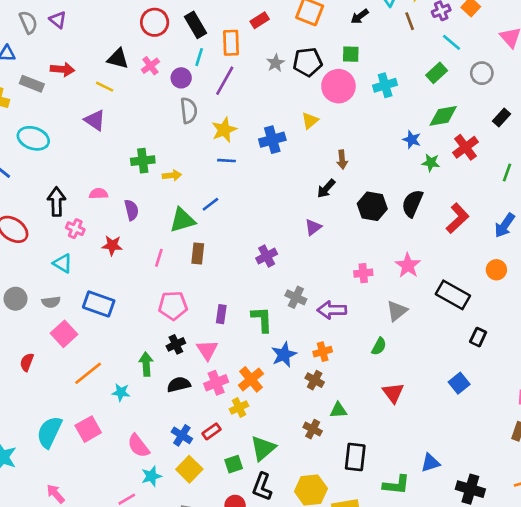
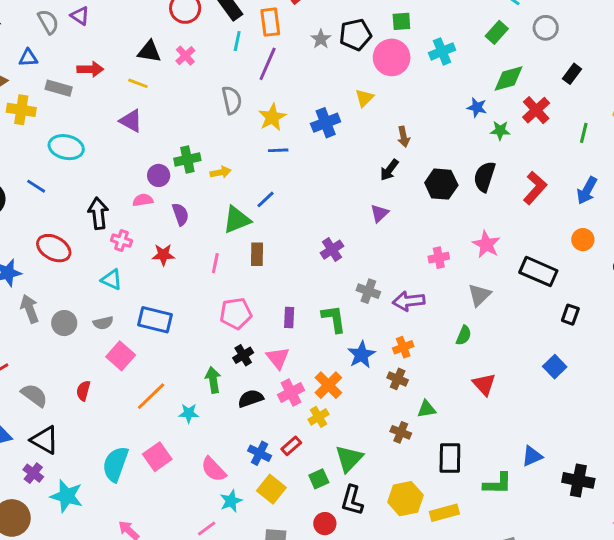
purple circle: (181, 78) -> (159, 175), moved

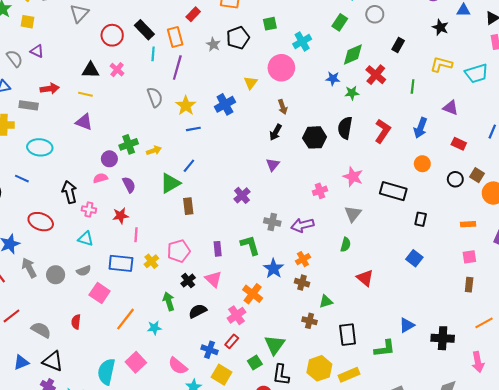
pink circle: (392, 57) -> (281, 68), moved
pink line: (215, 263) -> (136, 235), moved
pink cross: (291, 393) -> (236, 315), moved
yellow cross: (318, 417) -> (151, 261), moved

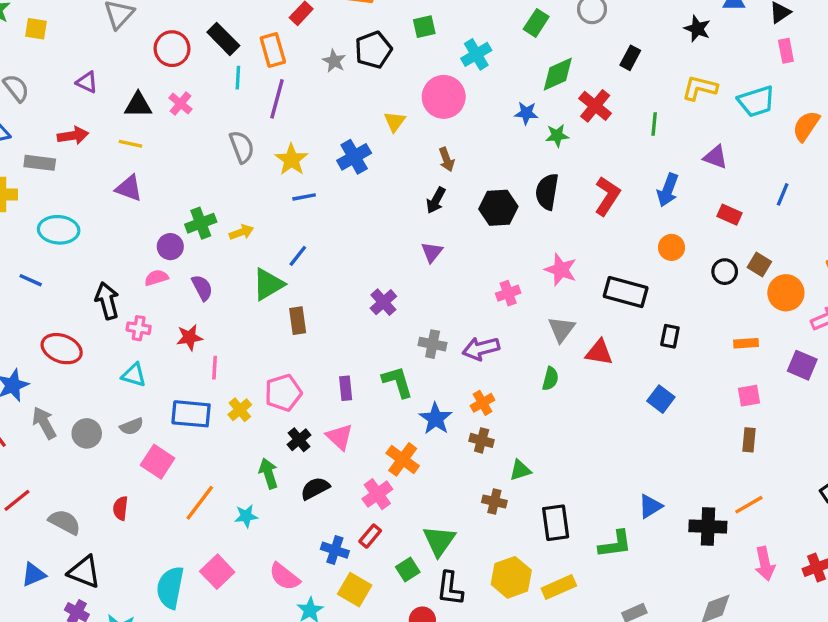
purple triangle: (37, 51) -> (87, 82), moved
red triangle: (365, 278) -> (599, 352), moved, turned -30
orange line: (484, 323) -> (749, 505), moved

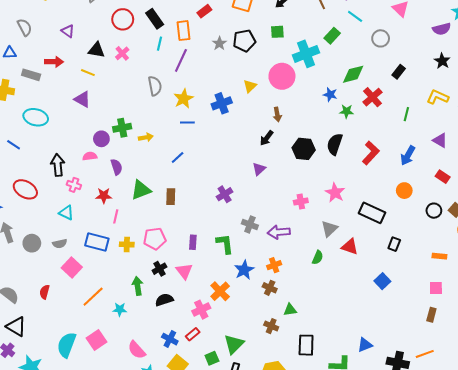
green rectangle: (536, 23) -> (332, 36), moved
cyan cross: (476, 54) -> (306, 54), size x1.4
green triangle: (268, 284) -> (141, 190), moved
yellow cross: (240, 410) -> (127, 244), turned 32

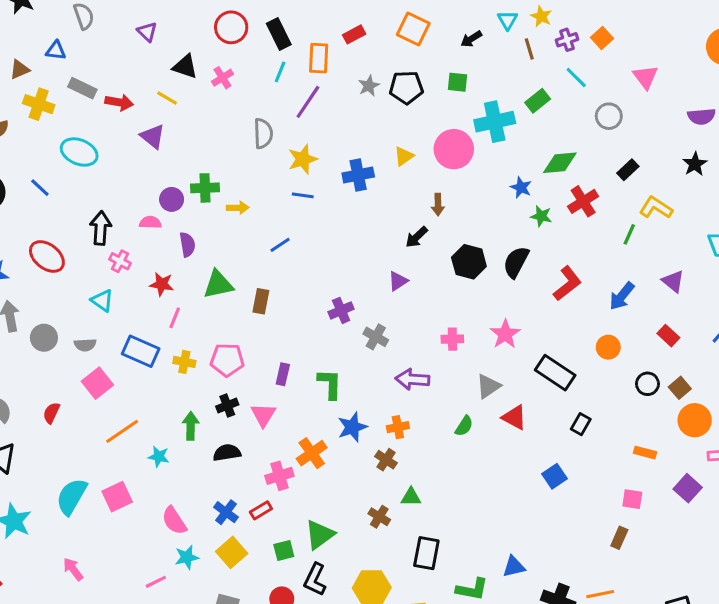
red arrow: (54, 62) -> (119, 102), moved
yellow L-shape: (438, 97) -> (656, 208), moved
gray cross: (250, 225) -> (376, 337), moved

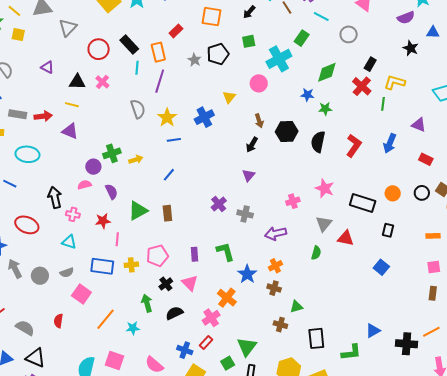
pink circle: (454, 149) -> (259, 83), size x0.7
red cross: (583, 201) -> (362, 86), moved
black hexagon: (469, 262) -> (287, 131), moved
orange circle: (608, 347) -> (393, 193), moved
pink square: (117, 497) -> (114, 360), turned -30

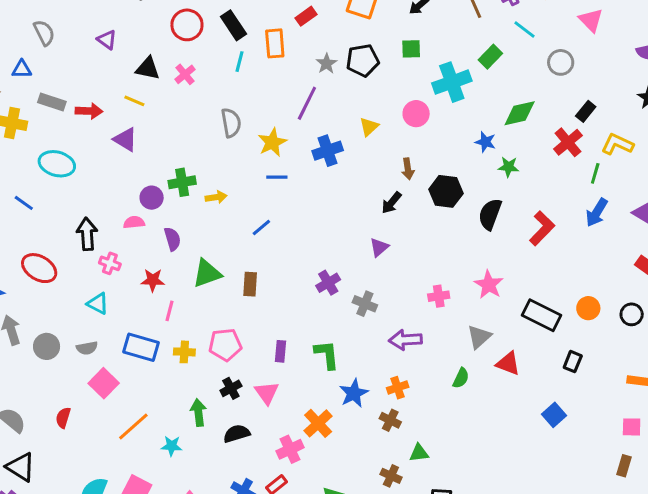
purple line: (160, 81) -> (307, 103), moved
blue arrow: (390, 143) -> (597, 212), moved

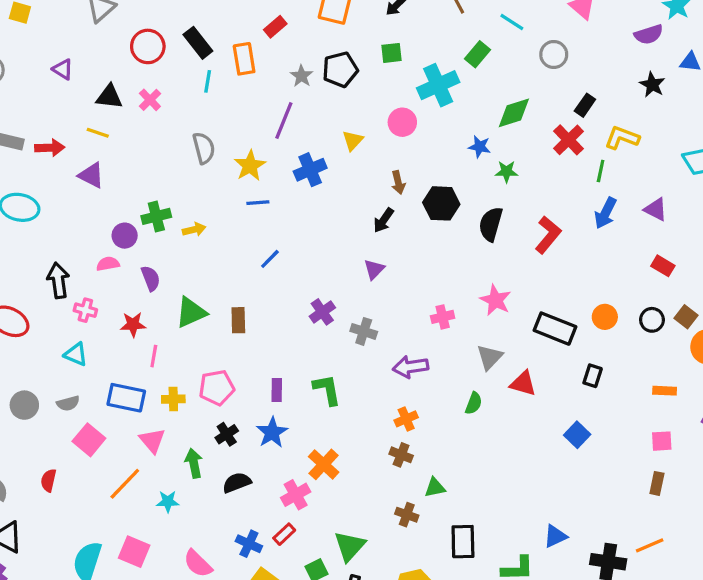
blue line: (261, 227) -> (270, 259), moved
pink triangle: (267, 393) -> (152, 440), moved
blue star: (354, 393) -> (272, 432), moved

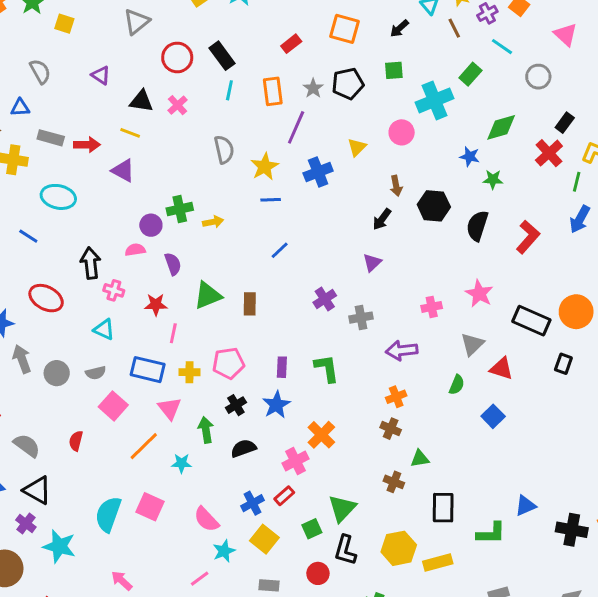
orange rectangle: (244, 59) -> (273, 91), moved
orange circle: (605, 317) -> (576, 312), size x1.5
gray cross: (364, 331) -> (361, 318), turned -30
blue square: (577, 435) -> (493, 416), moved
blue cross: (249, 544) -> (253, 503), turned 35

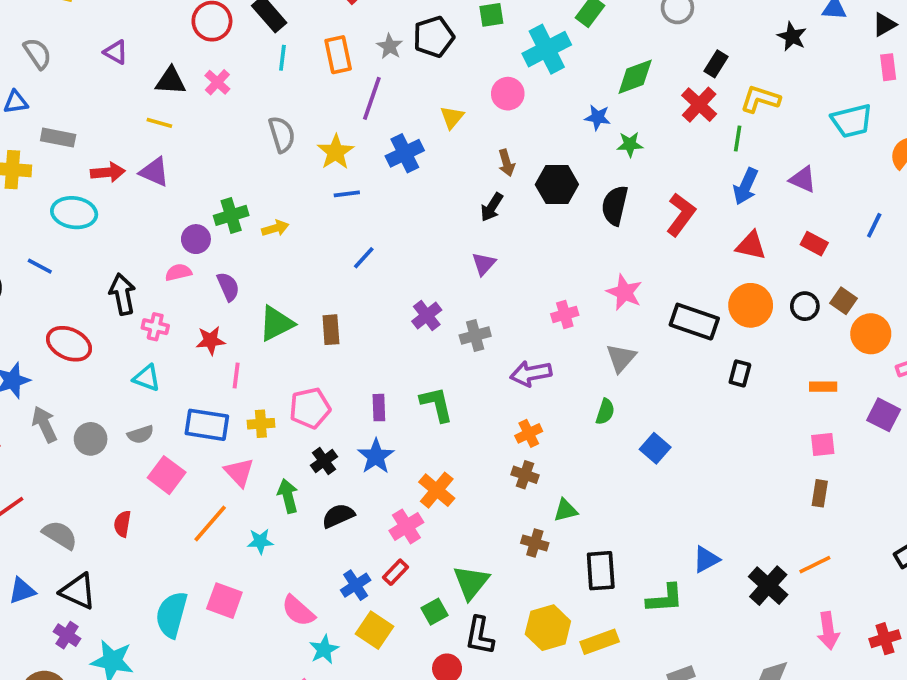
red arrow: (87, 145) -> (108, 172), moved
red triangle: (501, 369) -> (751, 246), moved
black cross: (572, 530) -> (768, 586), turned 36

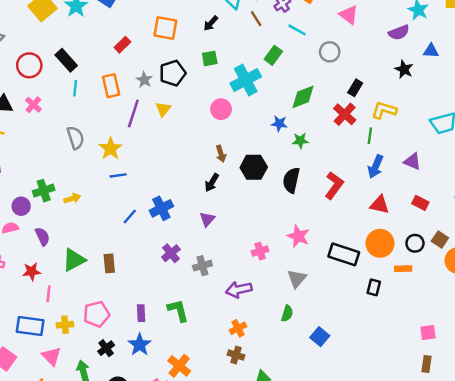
yellow triangle: (452, 117) -> (163, 109), moved
blue cross: (405, 153) -> (161, 208), moved
orange rectangle: (823, 387) -> (403, 269), moved

